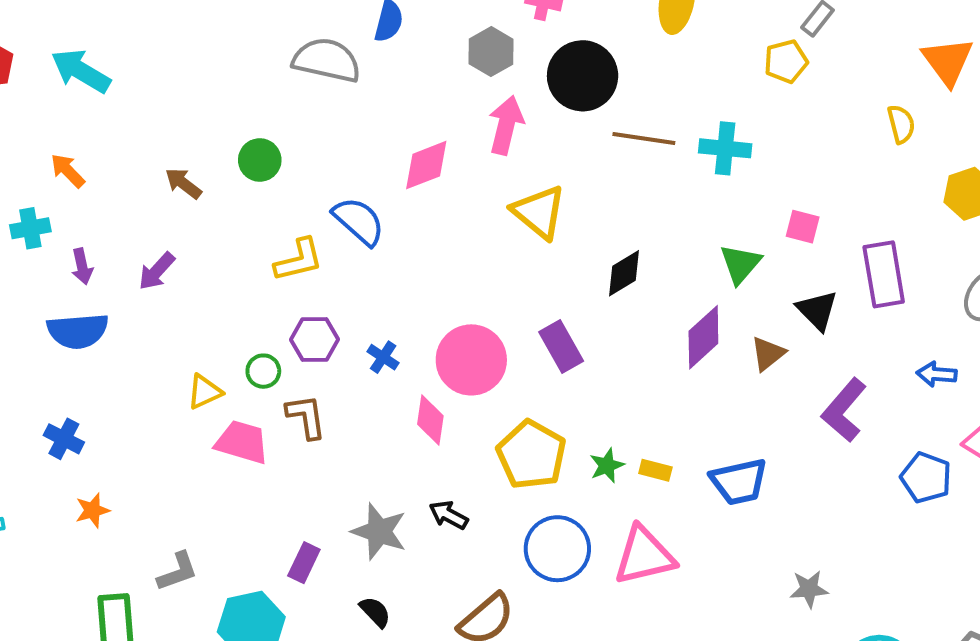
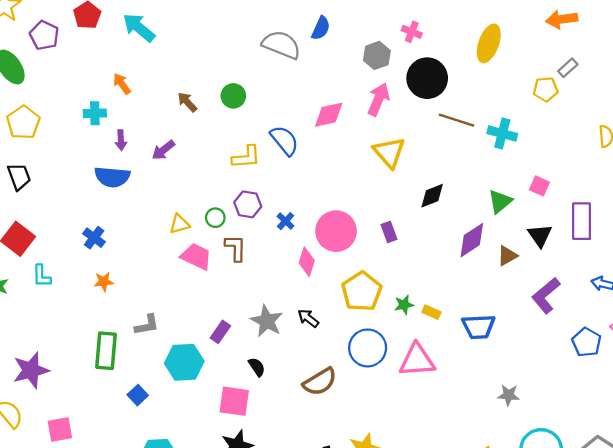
purple rectangle: (561, 347) -> (389, 232), size x0.7

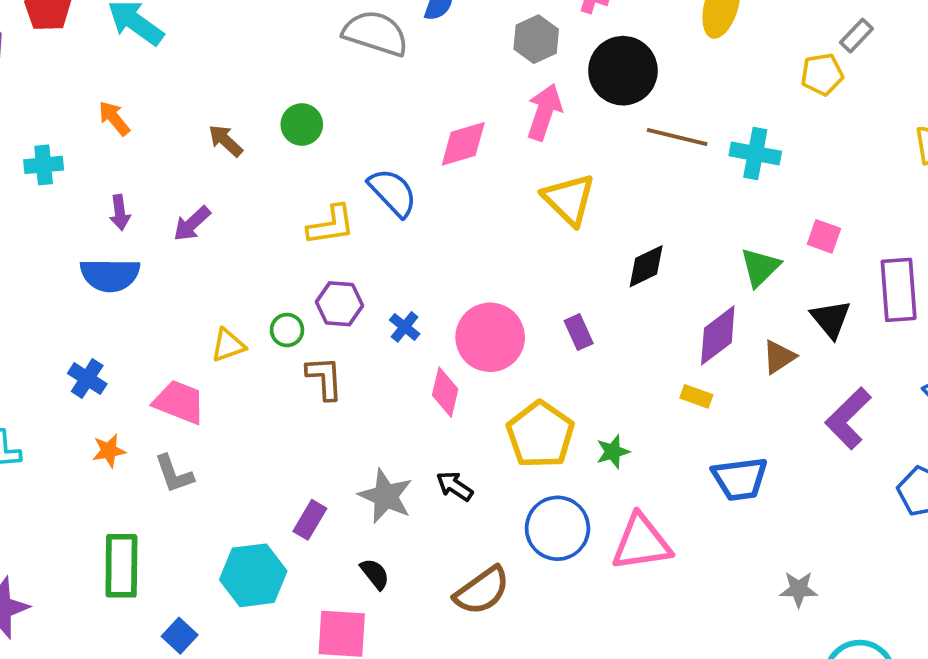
cyan cross: (95, 113) -> (44, 165), moved
pink trapezoid: (196, 257) -> (179, 402), moved
yellow rectangle: (432, 312) -> (696, 396), moved
gray L-shape: (147, 325) -> (174, 474), moved, turned 85

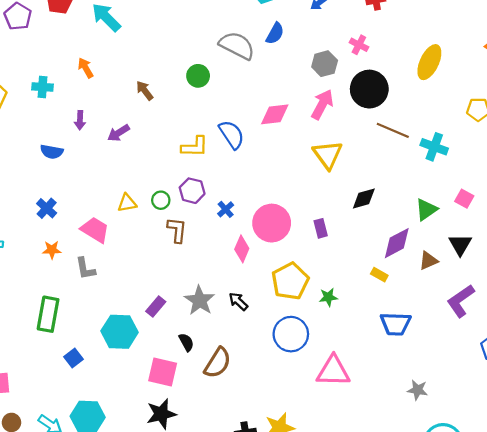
green circle: (302, 125) -> (198, 76), moved
blue semicircle: (110, 275) -> (52, 152), moved, size x0.7
pink triangle: (641, 543) -> (333, 371), moved
brown semicircle: (482, 591) -> (218, 363), moved, turned -32

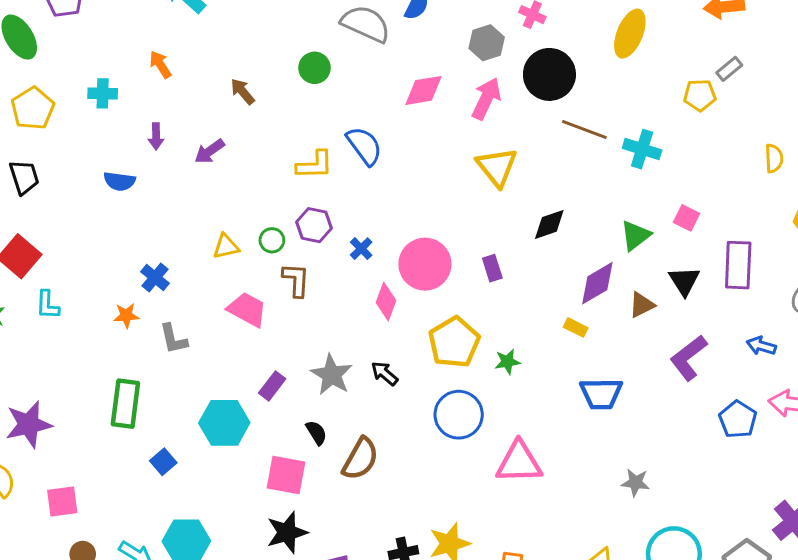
pink diamond: (275, 114) -> (423, 90), moved
blue cross: (47, 208) -> (155, 277), moved
pink trapezoid: (95, 230) -> (247, 309), moved

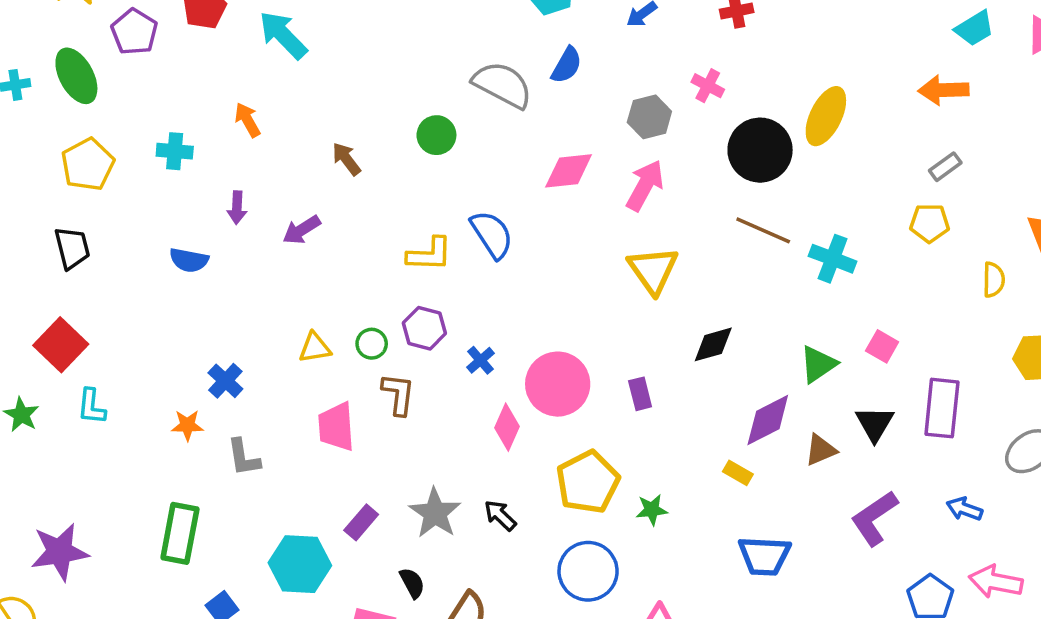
black circle: (549, 74) -> (760, 150), moved
yellow pentagon: (700, 95) -> (929, 223), moved
pink trapezoid: (247, 309) -> (336, 427), turned -126

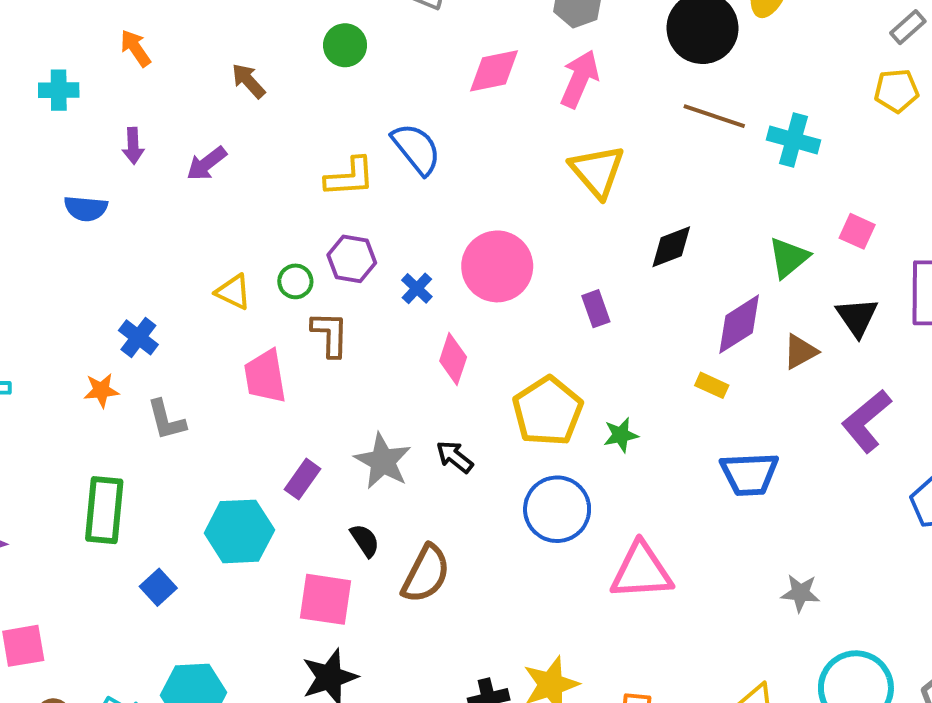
yellow triangle: (315, 348) -> (233, 292), turned 40
pink circle: (558, 384) -> (497, 266), moved

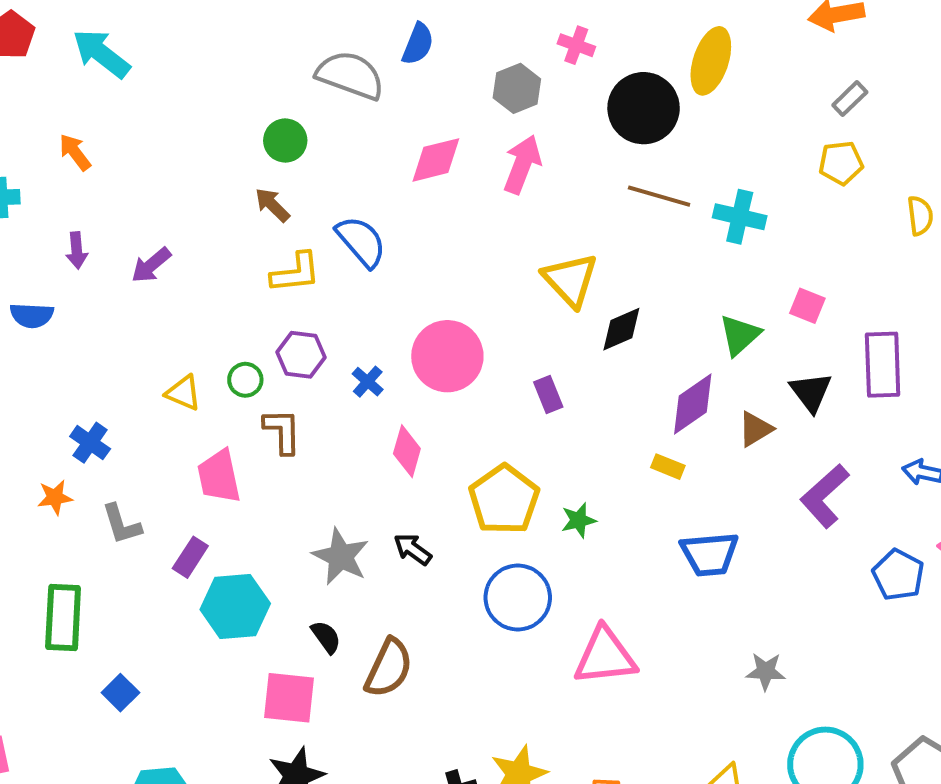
brown arrow: (248, 81) -> (272, 205), moved
yellow triangle: (597, 171) -> (570, 280), moved
purple rectangle: (303, 479) -> (190, 557), moved
cyan hexagon: (239, 531) -> (235, 606), moved

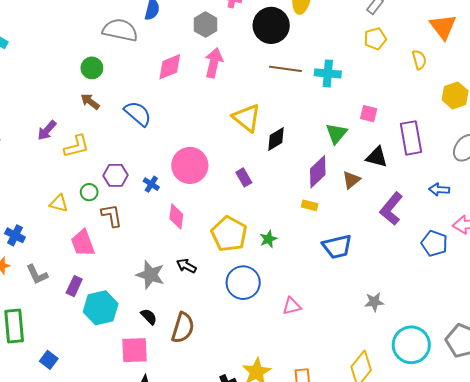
purple arrow: (151, 265) -> (47, 130), moved
yellow L-shape: (296, 273) -> (77, 146), moved
black triangle: (811, 392) -> (377, 157), turned -30
pink triangle: (605, 656) -> (292, 306), size x0.6

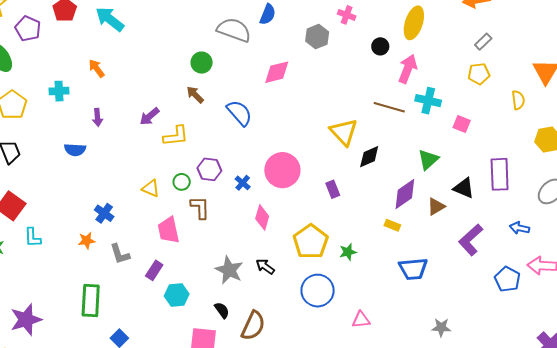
black circle: (271, 25) -> (380, 46), size x0.5
pink arrow: (214, 63) -> (408, 69), moved
brown line: (285, 69) -> (389, 107), moved
pink square: (369, 114) -> (462, 124), moved
cyan hexagon: (101, 308) -> (177, 295), size x0.7

